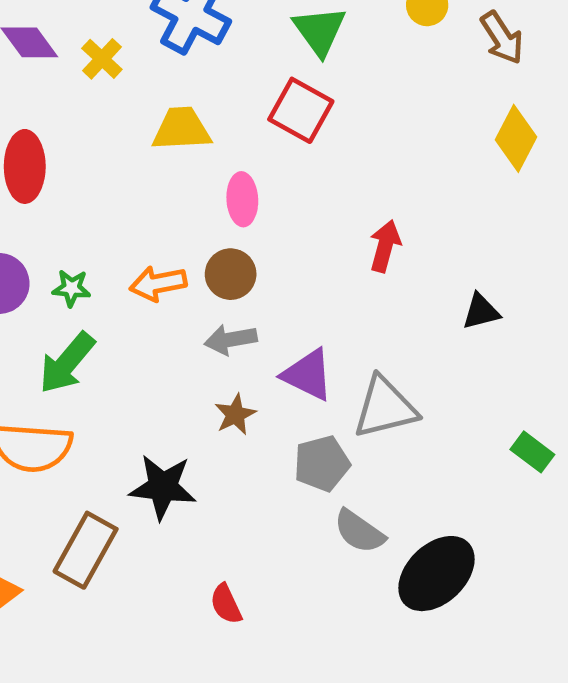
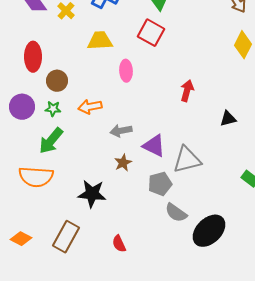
brown circle: (231, 274) -> (57, 81), moved
brown rectangle: (86, 550) -> (66, 237), moved

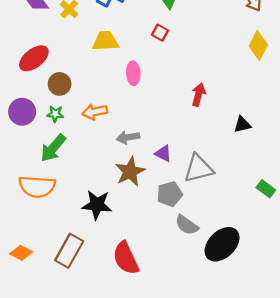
red square: (151, 33) -> (160, 33), size x0.6
red ellipse: (33, 57) -> (34, 58), turned 52
purple triangle: (154, 146) -> (163, 153), size x0.7
brown star: (123, 163) -> (130, 172), size x1.6
red semicircle: (119, 244) -> (126, 258), size x1.8

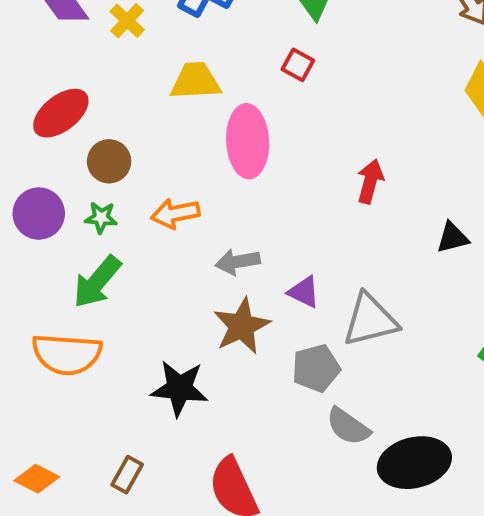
pink ellipse: (133, 73) -> (248, 141), size x1.6
black ellipse: (222, 244) -> (414, 463), turned 30
brown rectangle: (69, 251) -> (127, 475), size x0.6

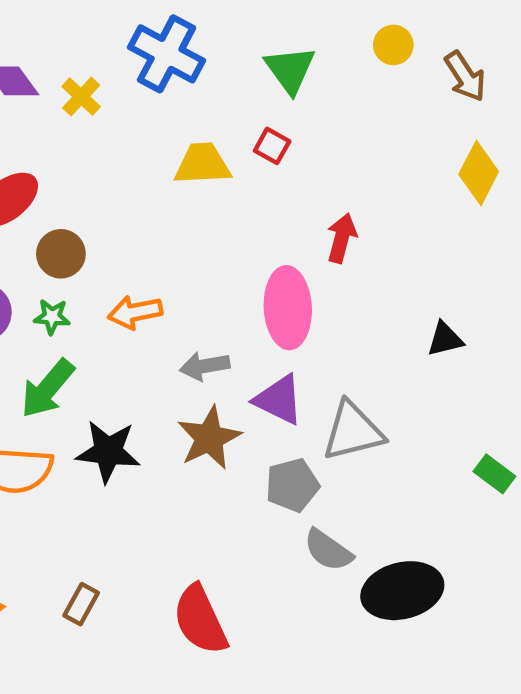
yellow trapezoid: (195, 81) -> (202, 164), moved
pink ellipse: (248, 141) -> (288, 308), moved
red arrow: (370, 181) -> (342, 238), moved
purple triangle: (304, 292) -> (279, 400), size x1.4
black star: (179, 388) -> (108, 451), moved

